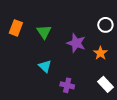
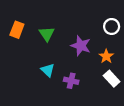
white rectangle: (105, 84) -> (112, 79), moved
purple cross: (67, 85) -> (71, 81), moved

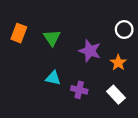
cyan triangle: (48, 70) -> (53, 78), turned -32
white rectangle: (112, 79) -> (116, 95), moved

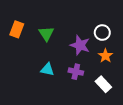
white circle: (124, 30) -> (102, 33), moved
purple cross: (79, 90) -> (76, 72), moved

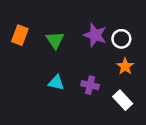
purple star: (80, 45) -> (95, 35), moved

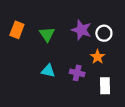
orange star: (125, 66) -> (98, 57), moved
white rectangle: (123, 100) -> (105, 86), turned 42

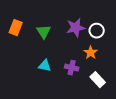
purple star: (81, 30) -> (76, 28), turned -30
white rectangle: (105, 86) -> (98, 80), turned -42

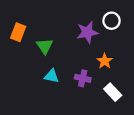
white circle: (97, 31) -> (112, 21), moved
green triangle: (44, 32) -> (45, 46), moved

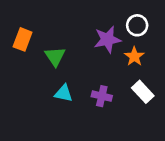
orange star: (105, 61) -> (134, 56), moved
white rectangle: (113, 92) -> (143, 92), moved

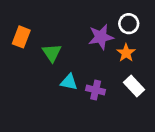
cyan triangle: (64, 93) -> (69, 82), moved

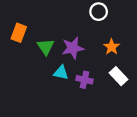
white circle: (129, 24) -> (99, 12), moved
purple star: (101, 37) -> (73, 48), moved

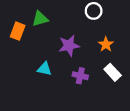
green triangle: (46, 47) -> (40, 19), moved, turned 48
cyan triangle: (61, 73) -> (44, 69), moved

